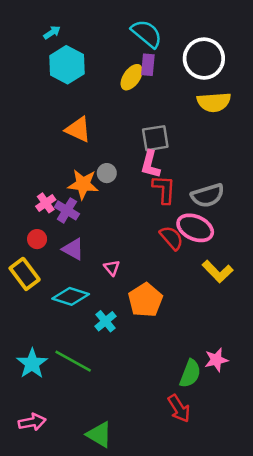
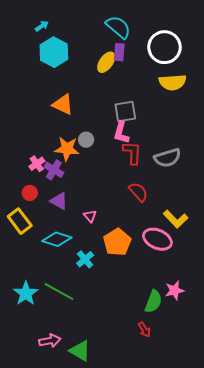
pink ellipse: (195, 228) -> (157, 239), moved
red arrow: (179, 408) -> (144, 330), size x0.7
pink arrow: (32, 422) -> (50, 341), moved

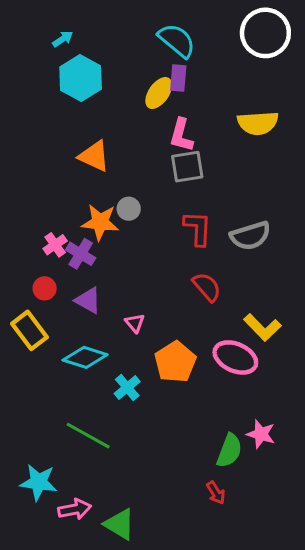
white circle: (164, 47) -> (265, 33), moved
pink L-shape: (121, 133) -> (181, 135), moved
pink star: (175, 290) -> (261, 434), turned 30
cyan star: (26, 293) -> (39, 482), moved, turned -30

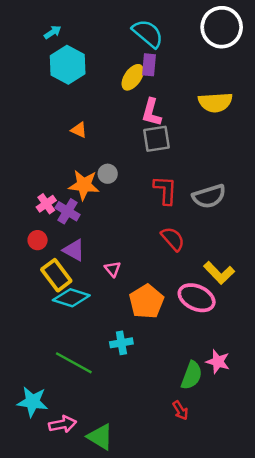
orange triangle: (94, 156) -> (79, 130), size x0.6
yellow rectangle: (30, 330) -> (56, 275), moved
cyan cross: (127, 388) -> (121, 343), moved, turned 30

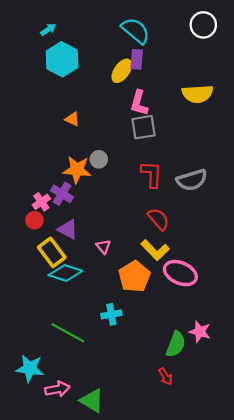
white circle: (222, 27) -> (203, 25), size x0.7
pink cross: (46, 204) -> (41, 202), moved
yellow L-shape: (219, 273) -> (155, 250), moved

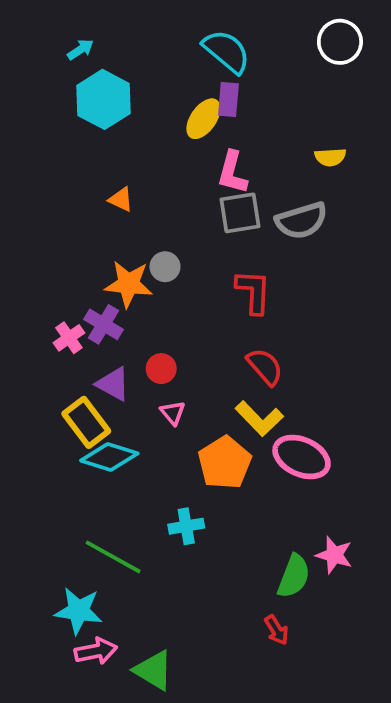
yellow semicircle: (198, 94) -> (330, 157), size x0.6
gray semicircle: (192, 180) -> (302, 221), moved
red circle: (34, 220) -> (161, 369), moved
cyan star: (30, 368) -> (79, 611), moved

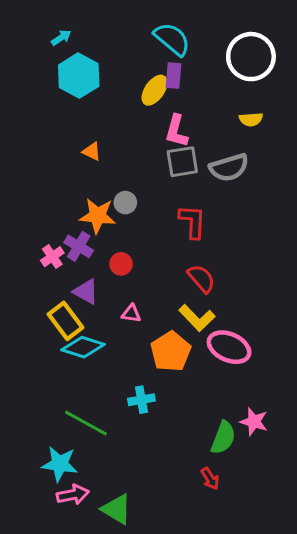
white circle: (340, 42) -> (251, 57), moved, size x1.4
red circle: (161, 369) -> (121, 264), moved
pink triangle: (173, 413) -> (131, 314), turned -42

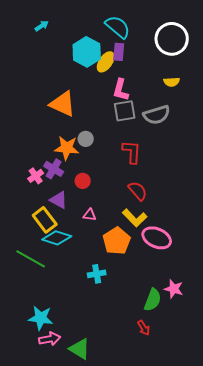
cyan hexagon: (79, 76) -> (87, 52), moved
orange triangle: (92, 151) -> (63, 104), size x2.0
green line: (86, 423) -> (31, 259), moved

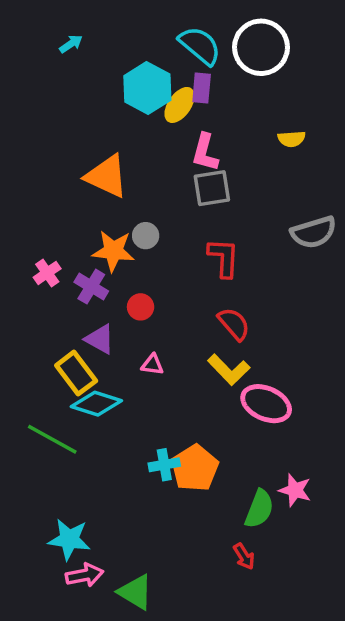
white circle: (172, 39) -> (261, 47), moved
gray semicircle: (157, 115) -> (314, 232), moved
pink cross: (36, 176) -> (47, 273), moved
orange pentagon: (117, 241) -> (195, 468), moved

